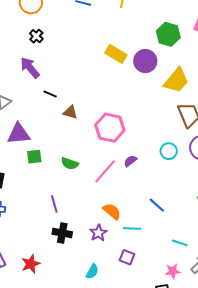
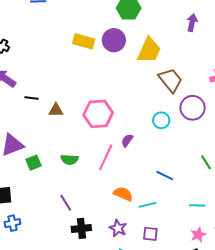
purple star: (98, 233) -> (118, 228), moved

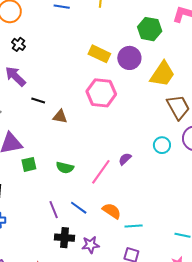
pink hexagon: (98, 114) -> (101, 93), moved
blue line: (165, 176) -> (79, 208), moved
purple star: (118, 228) -> (90, 245), moved, turned 30

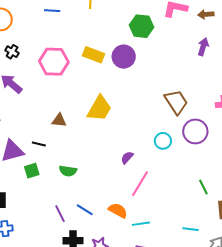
yellow trapezoid: (162, 74) -> (99, 108), moved
pink hexagon: (101, 93) -> (54, 62), moved
black line: (38, 100) -> (39, 144), moved
pink line: (101, 172) -> (140, 184), moved

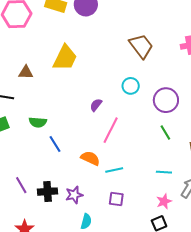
purple circle: (195, 131) -> (166, 100), moved
green line: (203, 187) -> (165, 133), moved
blue line: (85, 210) -> (55, 144), moved, turned 30
purple line: (60, 214) -> (21, 185), moved

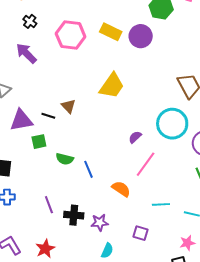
brown triangle: (26, 72) -> (68, 106), moved, turned 35
cyan circle: (131, 86) -> (172, 124), size x1.8
green semicircle: (38, 122) -> (65, 159), moved
cyan line: (114, 170) -> (161, 204), moved

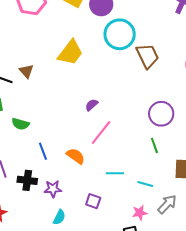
cyan circle: (172, 124) -> (120, 34), moved
blue line: (88, 169) -> (43, 151), moved

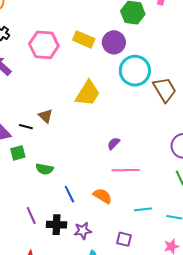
pink line: (101, 132) -> (126, 170), turned 56

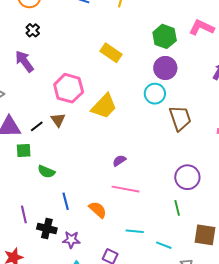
purple circle: (114, 42) -> (165, 68), moved
pink hexagon: (44, 45) -> (69, 88), moved
cyan circle: (135, 71) -> (155, 94), size x0.7
black line: (26, 127) -> (37, 126), turned -64

